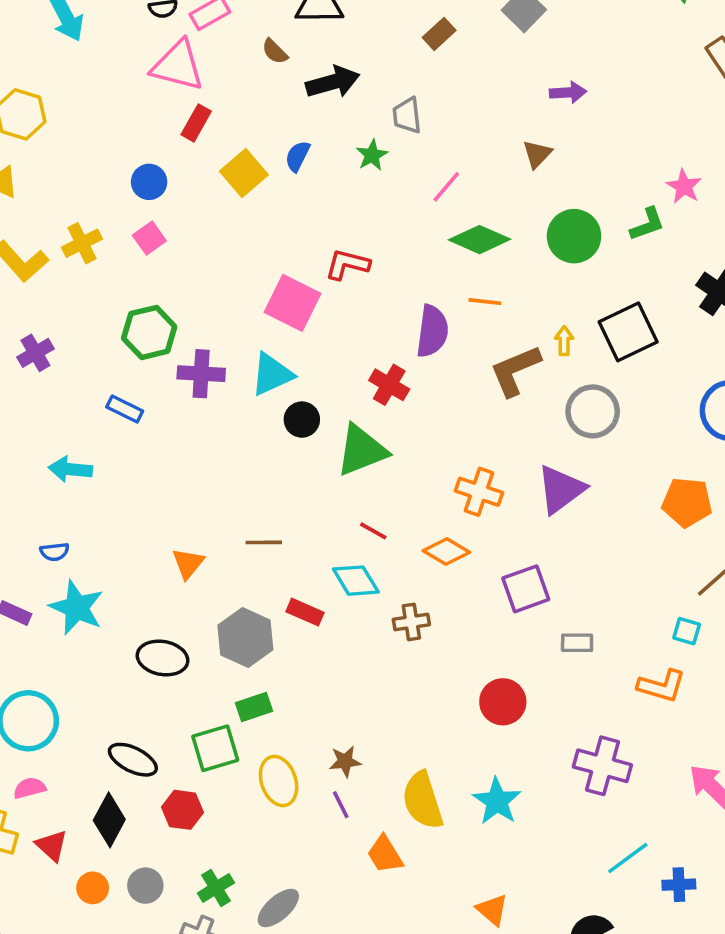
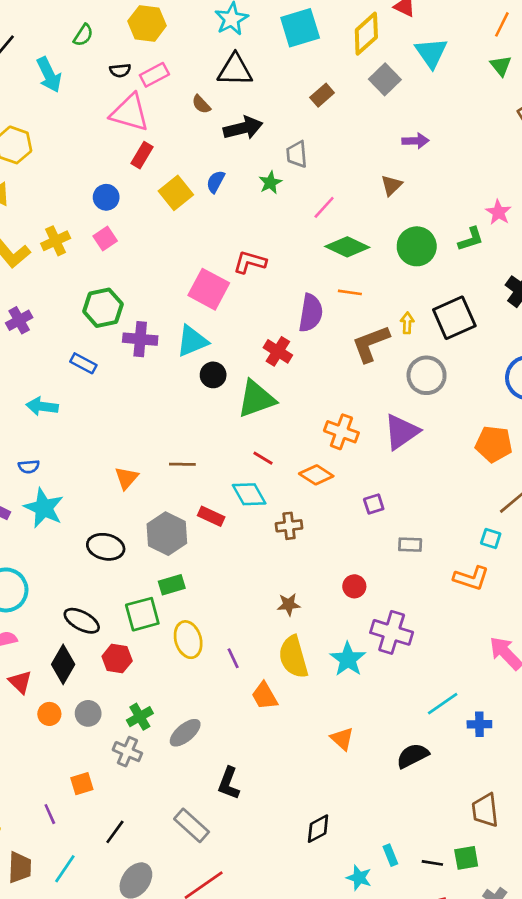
purple square: (526, 589) -> (374, 504), size x0.6
red circle: (503, 702) -> (354, 586), size x0.7
brown star: (345, 761) -> (289, 605), moved
purple cross: (602, 766) -> (392, 632), moved

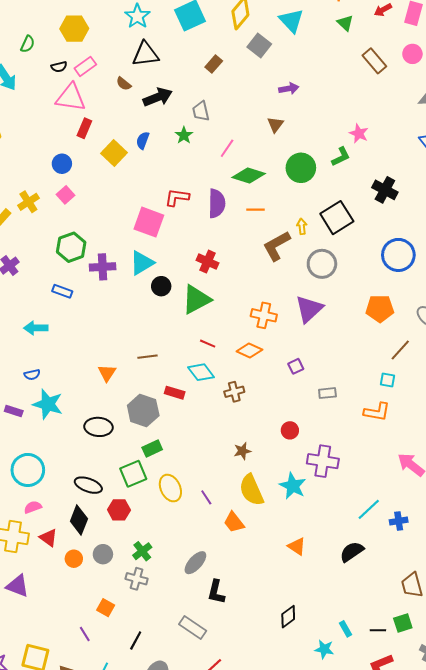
purple semicircle: (311, 313) -> (217, 203), moved
gray ellipse: (185, 733) -> (195, 563), moved
orange square: (82, 784) -> (106, 608), turned -36

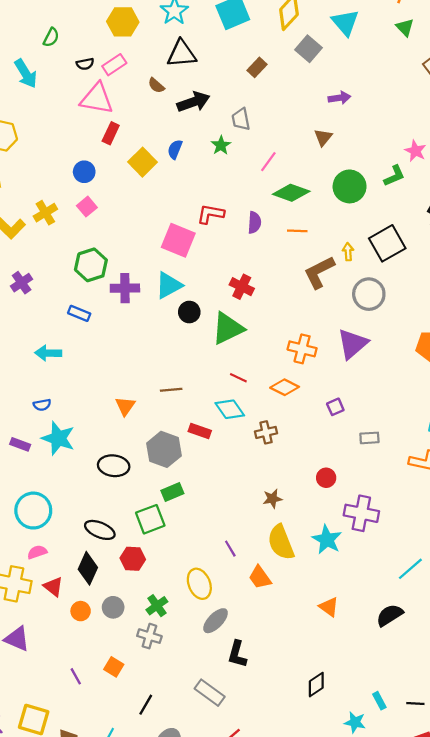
yellow hexagon: (74, 29) -> (123, 22), moved
purple semicircle: (217, 203) -> (254, 222), size x0.7
yellow ellipse: (170, 488) -> (199, 584), moved
purple line: (85, 634) -> (76, 676), moved

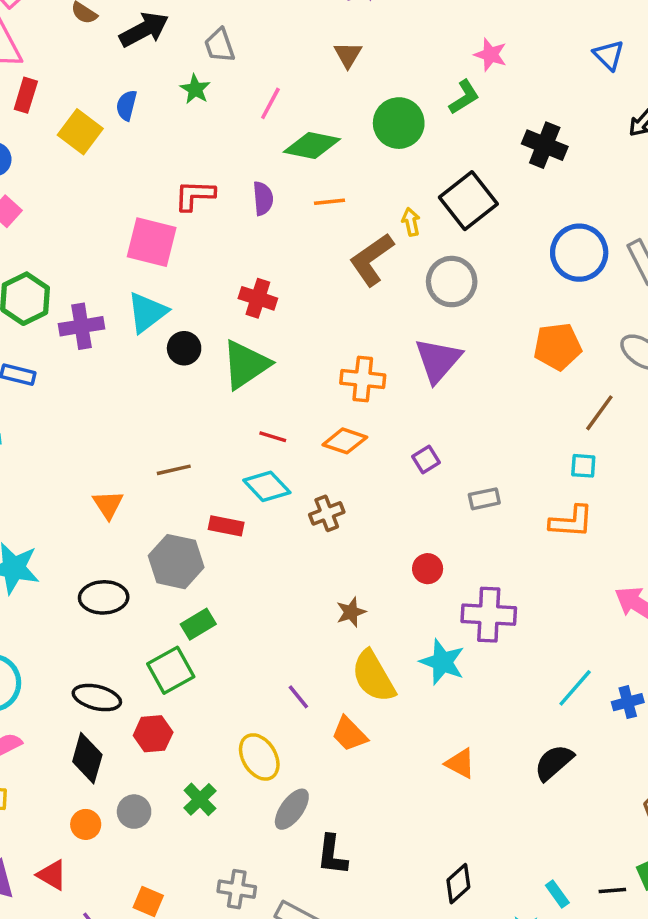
red triangle: (53, 587) -> (52, 875), moved
gray cross: (149, 636) -> (237, 889), moved

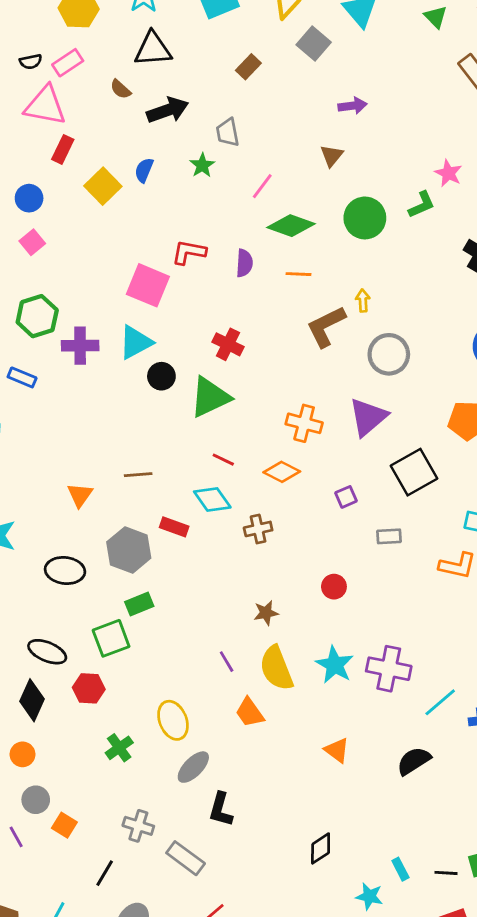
black square: (468, 201) -> (414, 472), moved
purple cross: (489, 615) -> (389, 669), moved
purple line: (298, 697) -> (227, 662), moved
gray circle: (134, 812) -> (36, 800), moved

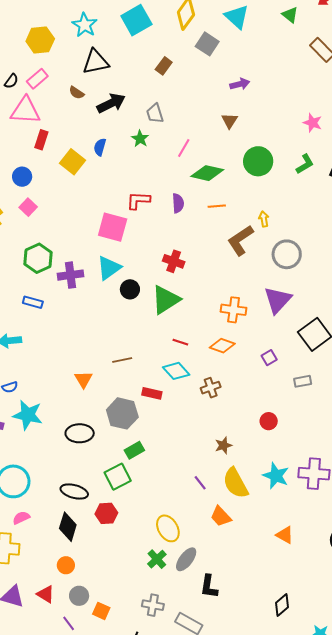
black semicircle: (31, 62) -> (11, 81), turned -35
green L-shape: (422, 205) -> (305, 164), moved
green cross: (119, 748) -> (157, 559), moved

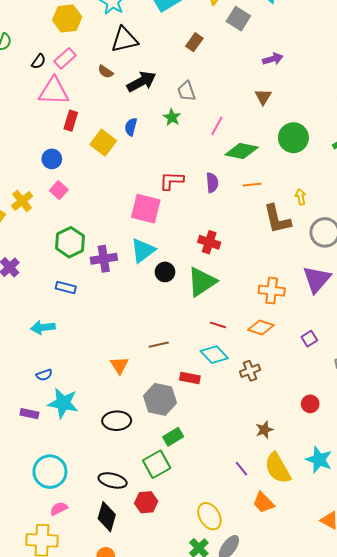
brown L-shape: (240, 240) -> (277, 219), turned -68

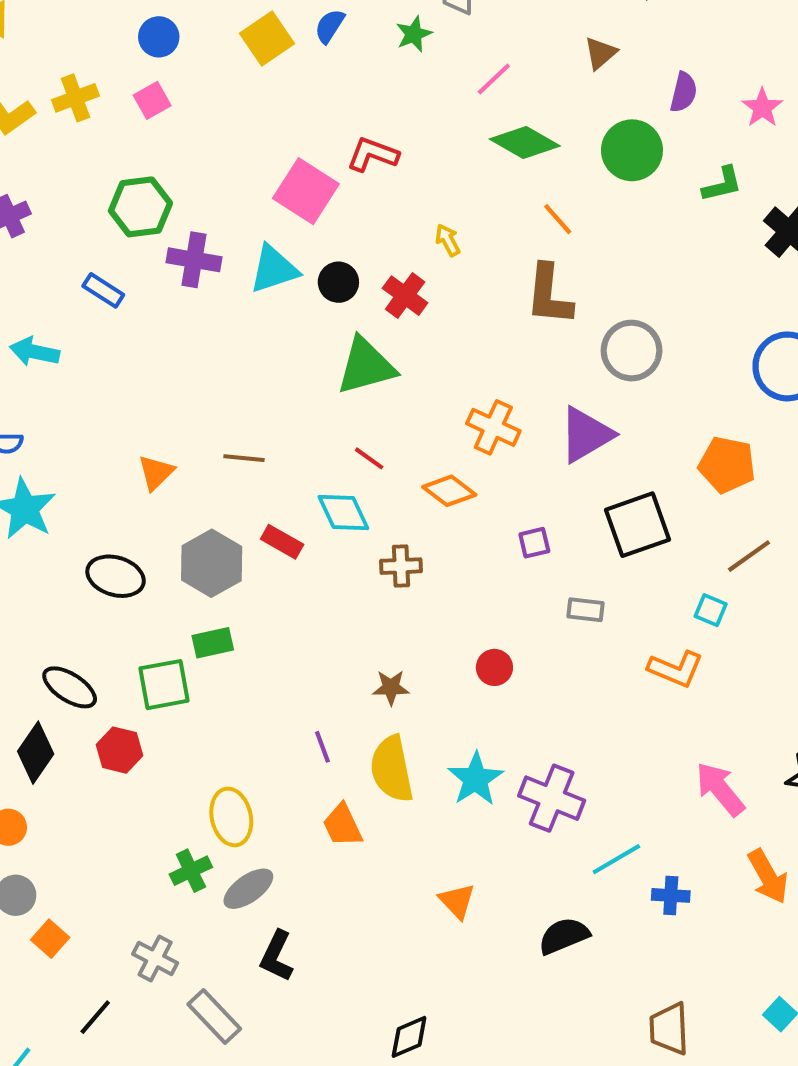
purple semicircle: (212, 183) -> (684, 92), moved
orange line: (252, 185) -> (558, 219), moved, turned 36
yellow arrow: (301, 197) -> (448, 240), moved, turned -35
black circle: (165, 272) -> (338, 282), moved

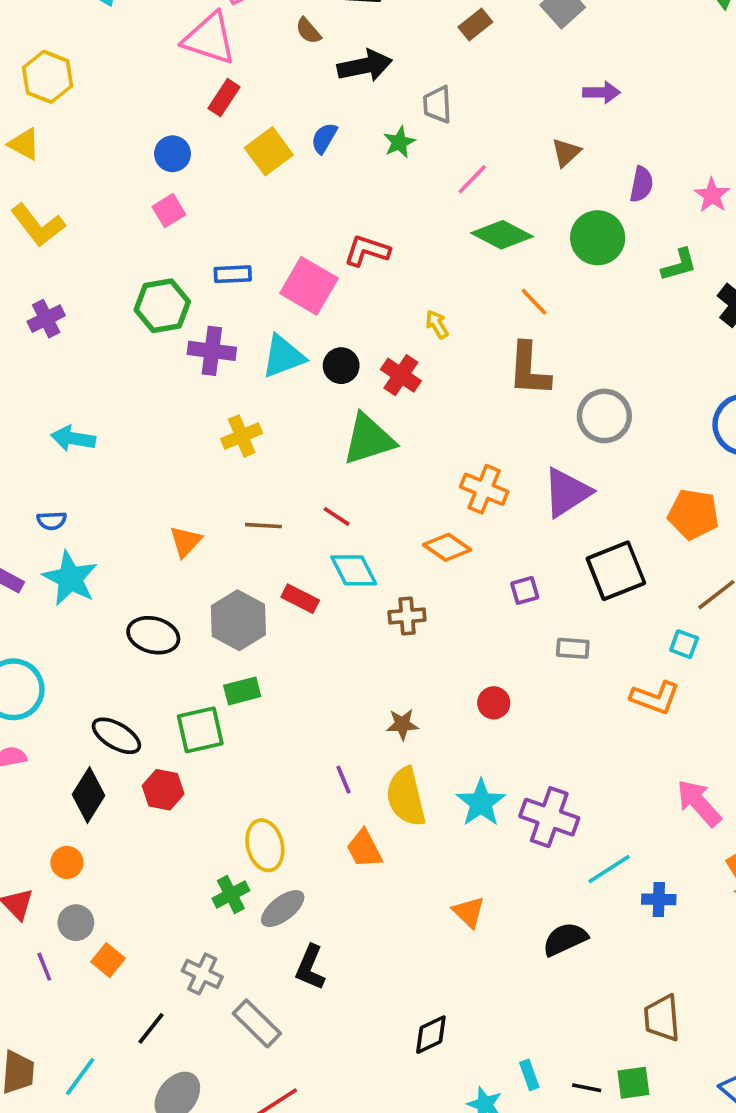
yellow cross: (75, 98) -> (242, 436), moved
blue rectangle: (103, 290) -> (233, 274), moved, turned -33
red line: (369, 458) -> (337, 516), moved

